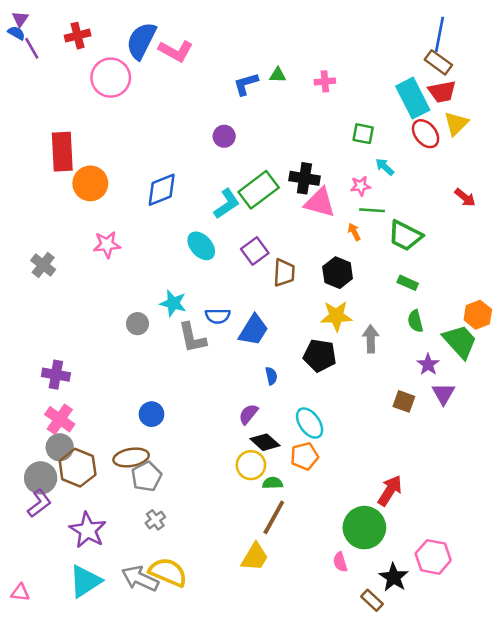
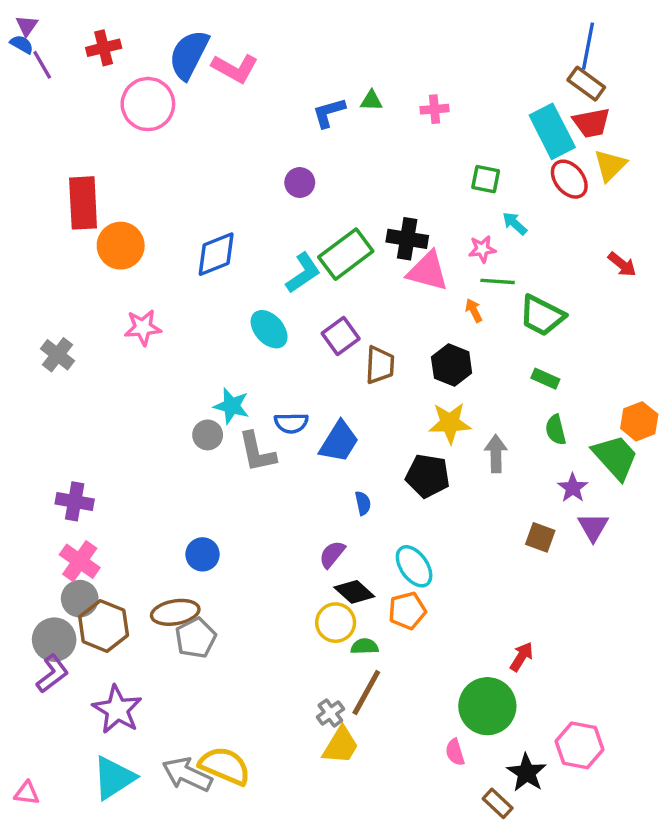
gray circle: (137, 324) -> (208, 435), moved
red arrow: (390, 491) -> (521, 657), size x0.7
gray cross: (155, 520) -> (330, 713), moved

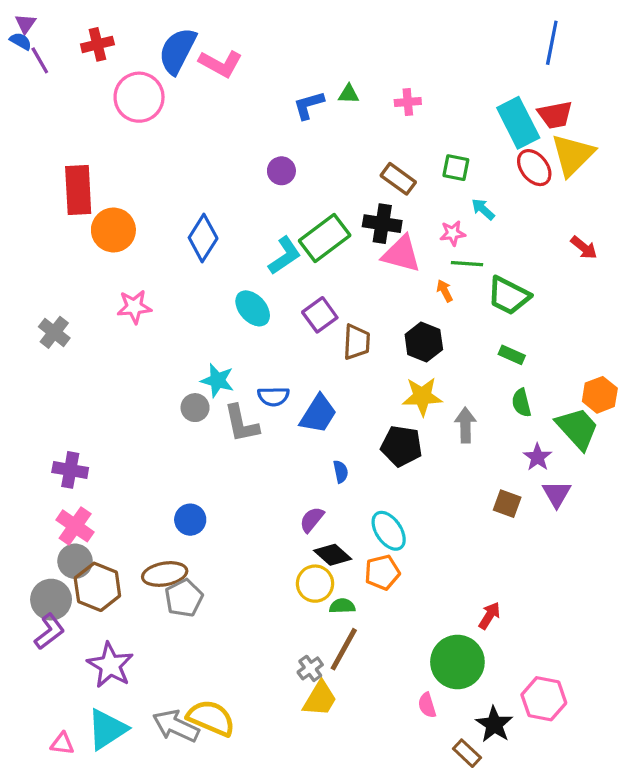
brown rectangle: (586, 84) -> (398, 179), moved
yellow triangle: (610, 165) -> (573, 155), size x1.4
blue diamond: (216, 254) -> (203, 238), turned -36
pink triangle: (27, 793) -> (62, 744), moved

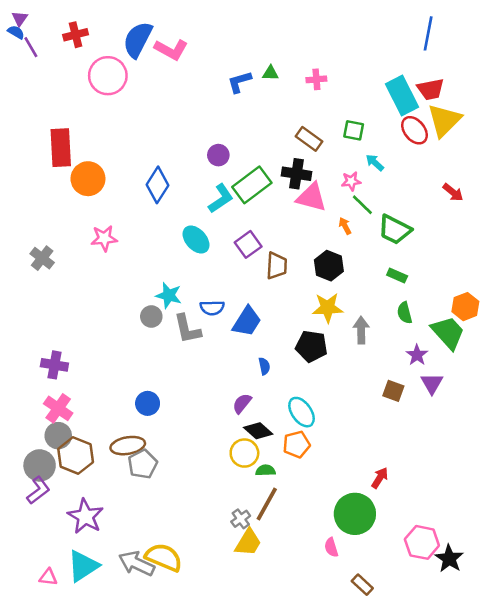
purple circle: (281, 171) -> (218, 155), moved
green line: (467, 264) -> (362, 205), turned 40
black star: (494, 724) -> (449, 559), moved

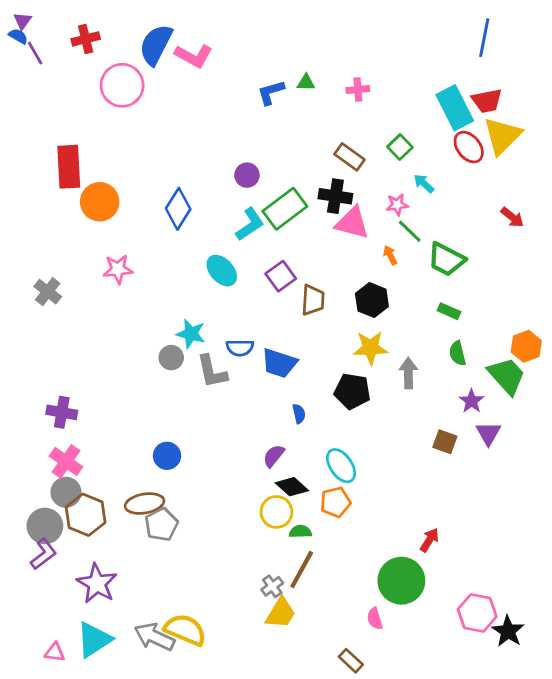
green square: (354, 130) -> (400, 147), turned 35
blue trapezoid: (247, 321) -> (279, 363), turned 76
brown rectangle: (362, 585) -> (351, 661), moved

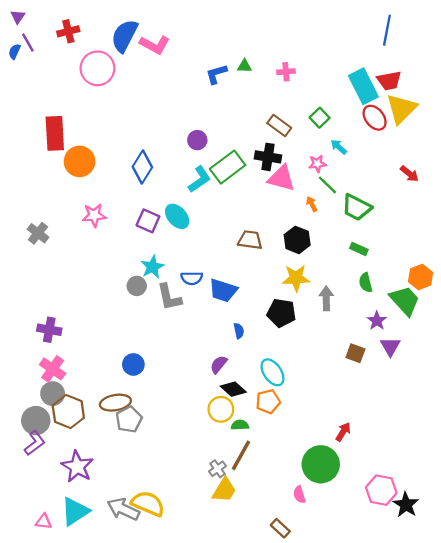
blue semicircle: (18, 36) -> (14, 51), moved, turned -96
purple square: (281, 276) -> (148, 221), moved, turned -30
brown trapezoid: (313, 300) -> (250, 240), turned -85
cyan star: (191, 334) -> (152, 267), turned 30

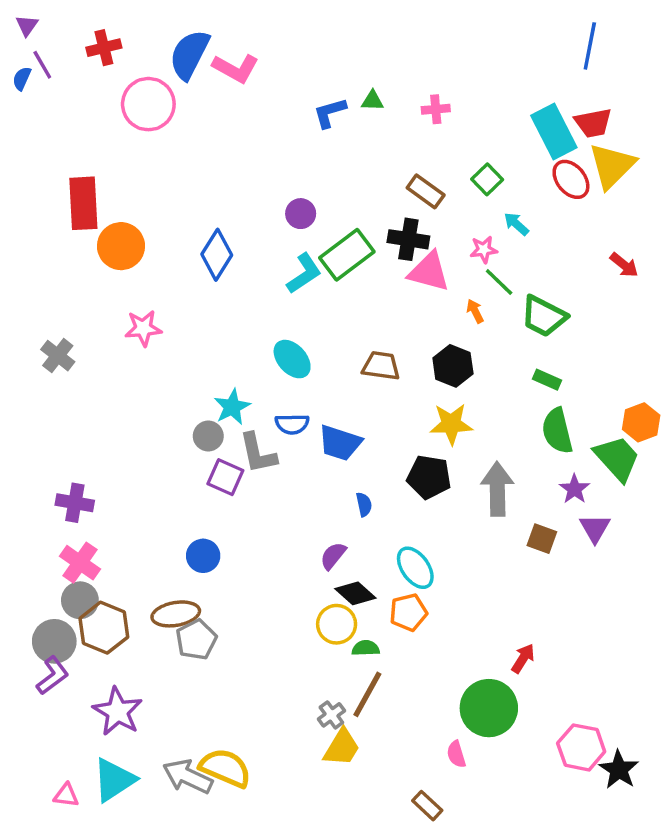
cyan ellipse: (177, 216) -> (292, 359), moved
purple square: (148, 221) -> (225, 477), moved
green semicircle: (366, 283) -> (557, 431), size x1.5
gray arrow: (326, 298) -> (497, 489), moved, size x1.4

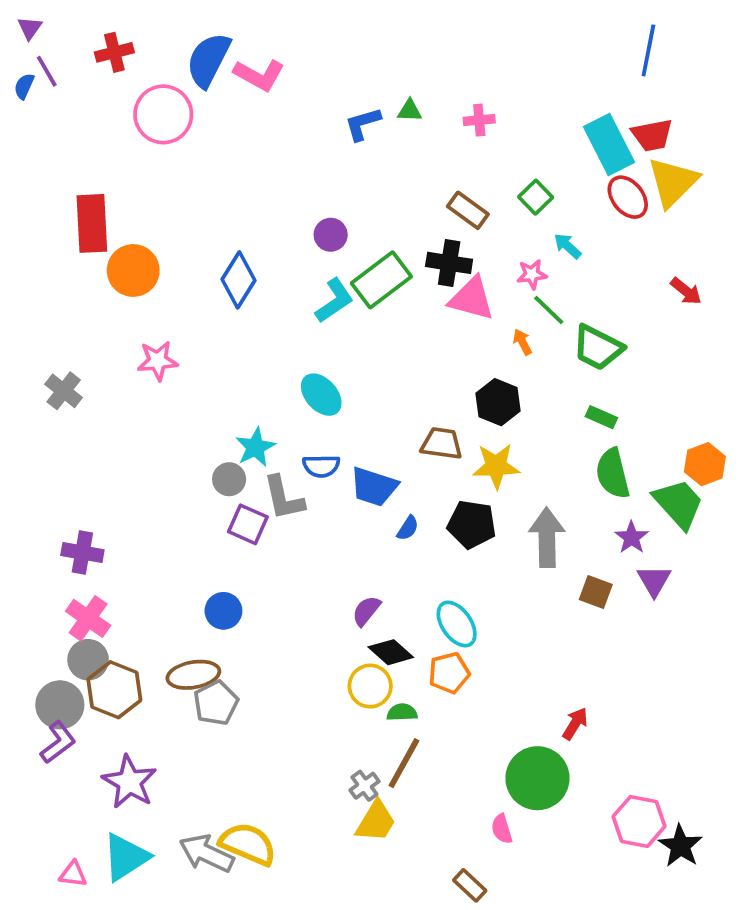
brown trapezoid: (381, 366) -> (442, 443), moved
blue semicircle: (364, 504) -> (408, 528), moved, turned 45

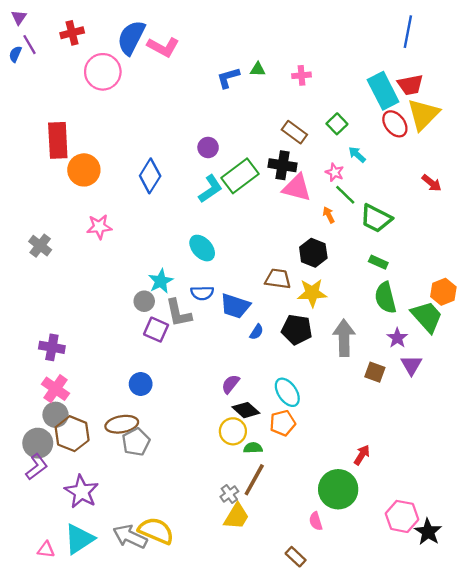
pink star: (532, 274) -> (335, 172), turned 30

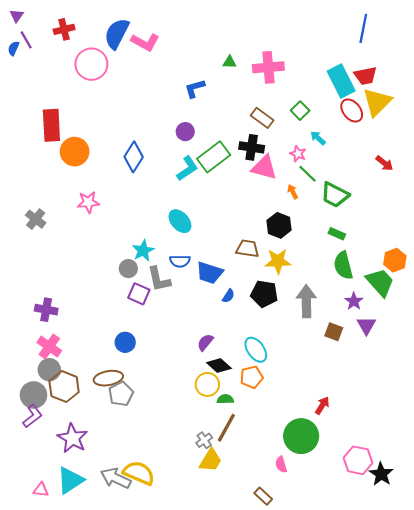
pink cross: (301, 75) -> (268, 67), size x1.8
blue L-shape: (228, 78) -> (195, 88), moved

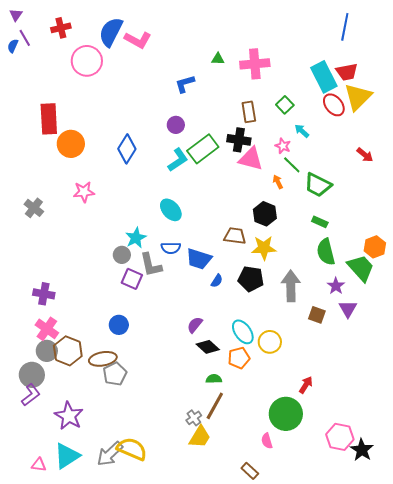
brown rectangle: (262, 118) -> (249, 112), turned 45
yellow circle: (207, 384) -> (270, 342), moved
brown hexagon: (64, 387) -> (68, 351), moved
gray arrow: (116, 478) -> (110, 454), turned -68

